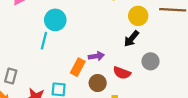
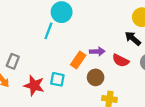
black arrow: (131, 39) -> (133, 38), turned 84
red semicircle: (122, 73) -> (121, 60), moved

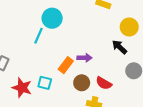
red semicircle: (121, 60) -> (104, 83), moved

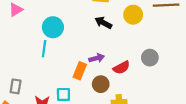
black arrow: (120, 47) -> (103, 23), moved
red semicircle: (104, 83) -> (121, 68), moved, turned -42

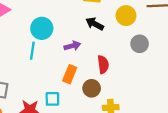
purple arrow: (97, 58) -> (72, 46), moved
gray circle: (150, 58) -> (140, 44), moved
red semicircle: (121, 68) -> (103, 64), moved, turned -70

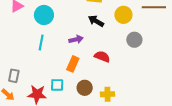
cyan circle: (42, 28) -> (44, 15), moved
red semicircle: (103, 64) -> (102, 57), turned -63
brown circle: (92, 88) -> (85, 88), moved

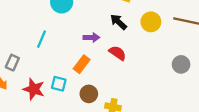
gray circle: (134, 40) -> (181, 64), moved
cyan line: (41, 42) -> (41, 39), moved
red semicircle: (102, 57) -> (117, 53), moved

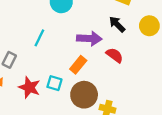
purple arrow: (91, 37) -> (89, 39), size x1.5
brown circle: (89, 94) -> (84, 95), size x1.5

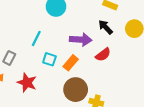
red semicircle: (115, 55) -> (103, 55), turned 105
cyan square: (54, 83) -> (49, 59), moved

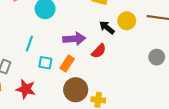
black arrow: (106, 27) -> (107, 27), moved

